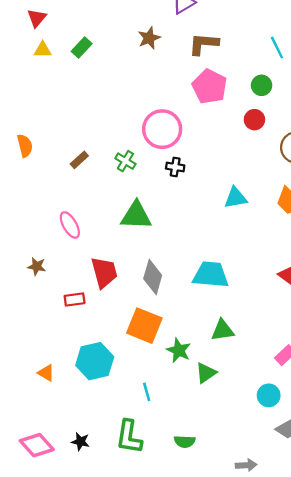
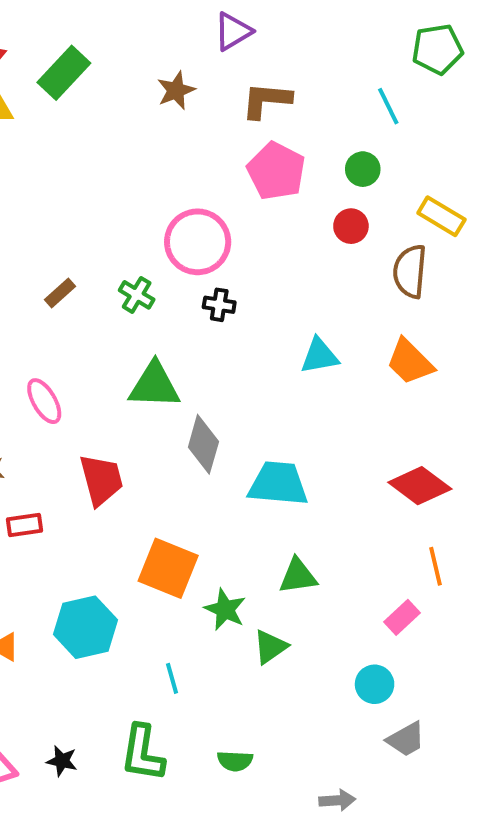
green rectangle: (82, 47) -> (64, 73), moved, size x1.5
gray diamond: (153, 277) -> (203, 444), moved
red rectangle: (75, 300) -> (25, 525), moved

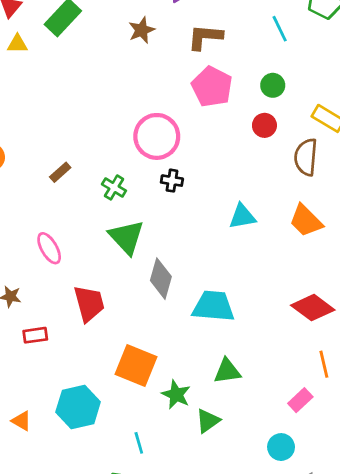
cyan line: (388, 106) -> (280, 29), moved
green cross: (137, 295) -> (114, 187), moved
green triangle: (154, 385) -> (126, 237), turned 45

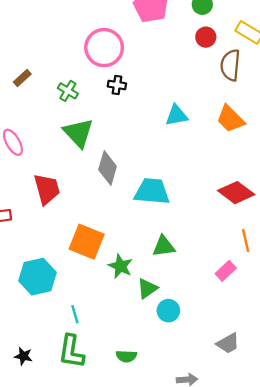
red circle: (264, 125) -> (206, 37), moved
cyan line: (139, 443) -> (75, 314), moved
cyan circle: (281, 447) -> (168, 311), moved

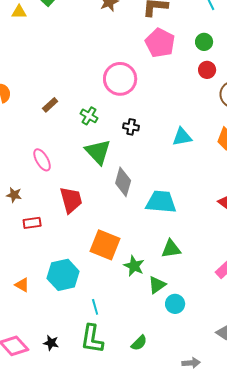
black cross: (117, 85) -> (131, 127), moved
green semicircle: (126, 356) -> (139, 343), turned -48

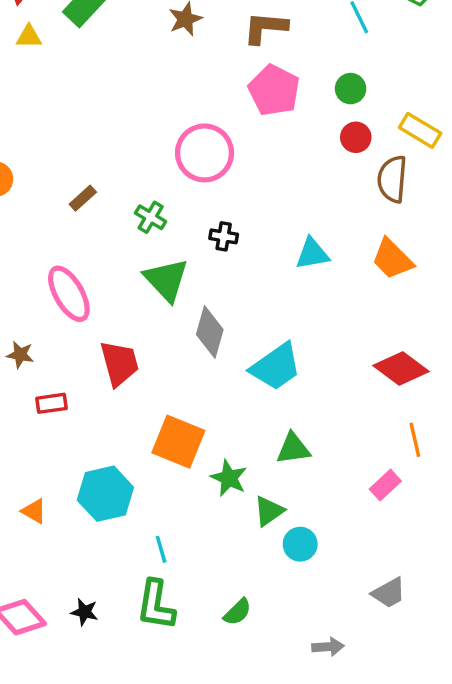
pink ellipse: (42, 160) -> (69, 294), size x1.4
cyan trapezoid: (161, 202) -> (276, 367), turned 140

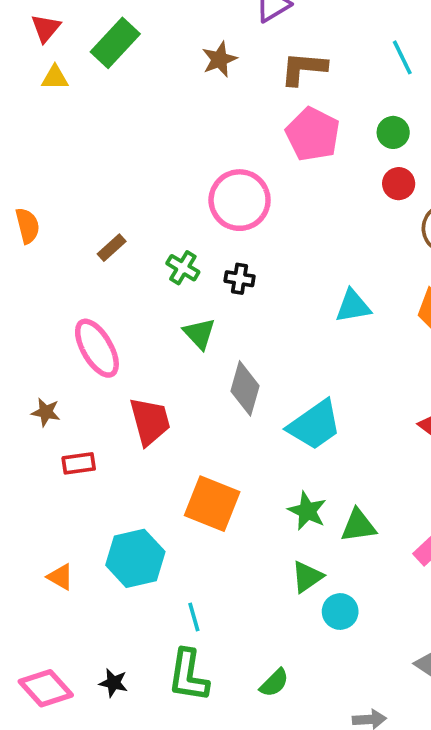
black cross: (224, 236) -> (240, 279), moved
green triangle: (166, 280) -> (199, 334), size x0.7
green triangle: (293, 449) -> (358, 526), moved
green star: (229, 478) -> (307, 511), moved

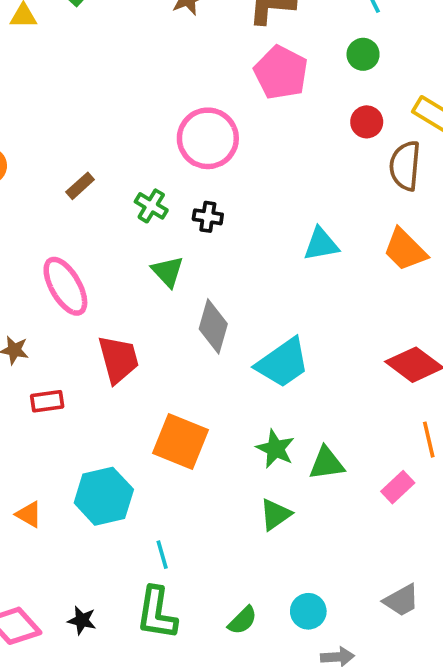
green circle: (393, 132) -> (363, 54), moved
cyan circle: (340, 612) -> (308, 611), moved

